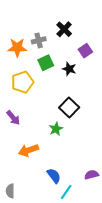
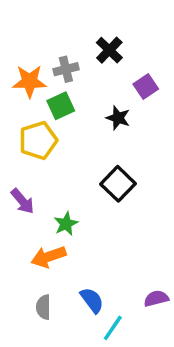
green square: (46, 63) -> (61, 106), moved
green star: (56, 129) -> (66, 224), moved
gray semicircle: (10, 191) -> (43, 307), moved

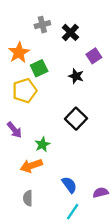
gray cross: (66, 69) -> (42, 25), moved
orange star: (29, 81) -> (19, 53), turned -30
blue semicircle: (92, 300) -> (69, 185), moved

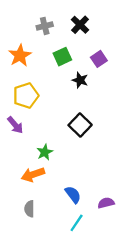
black cross: (70, 32) -> (80, 25), moved
green square: (39, 68) -> (62, 57), moved
purple arrow: (14, 130) -> (15, 125), moved

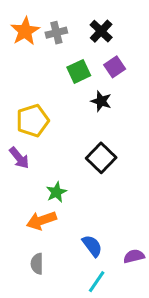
orange star: (20, 55) -> (25, 31), moved
purple square: (99, 59) -> (115, 67), moved

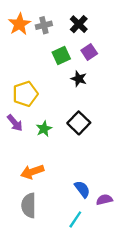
green star: (56, 192) -> (44, 129), moved
blue semicircle: (92, 246) -> (82, 189), moved
gray semicircle: (37, 264) -> (29, 205), size x1.5

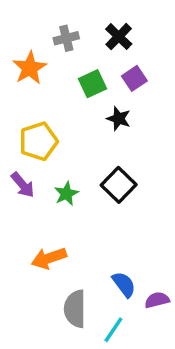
orange star: (19, 24) -> (30, 68), moved
gray semicircle: (29, 205) -> (75, 309), moved

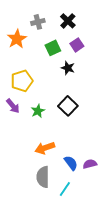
orange arrow: (49, 258) -> (45, 148), moved
purple semicircle: (157, 300) -> (90, 164), moved

